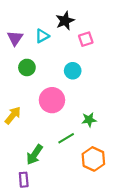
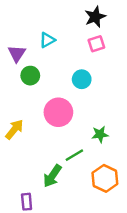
black star: (65, 21) -> (95, 17), moved
purple triangle: (15, 38) -> (17, 54), moved
green arrow: (35, 155) -> (52, 176), moved

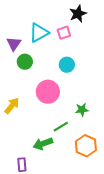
cyan triangle: (47, 40) -> (39, 33), size x1.5
pink square: (96, 44) -> (64, 33), moved
green arrow: (52, 176) -> (43, 144), turned 36

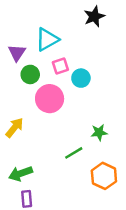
pink square: (64, 33) -> (60, 66), moved
pink circle: (48, 92) -> (50, 99), moved
green arrow: (43, 144) -> (21, 174), moved

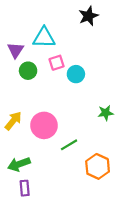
cyan triangle: (47, 39) -> (44, 38), turned 30
pink circle: (50, 99) -> (44, 125), moved
green star: (99, 132) -> (106, 113), moved

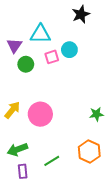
cyan circle: (76, 74) -> (69, 50), moved
green star: (106, 113) -> (96, 114), moved
green line: (69, 145) -> (52, 161), moved

